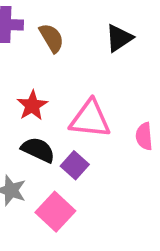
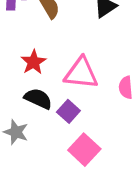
pink square: (55, 212) -> (84, 150), moved

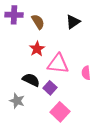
red star: (33, 62) -> (37, 49), moved

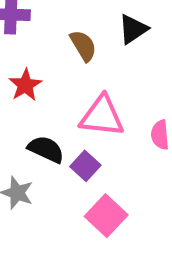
brown semicircle: (38, 22) -> (83, 46), moved
red star: (37, 49) -> (25, 85), moved

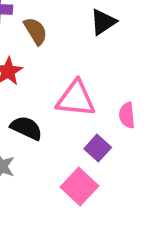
brown semicircle: (83, 46) -> (36, 31), moved
purple square: (85, 166) -> (98, 148), moved

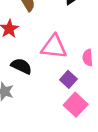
pink square: (79, 186) -> (76, 105), moved

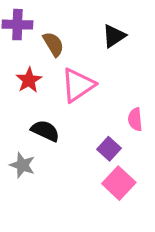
pink triangle: (54, 47) -> (78, 85), moved, turned -40

